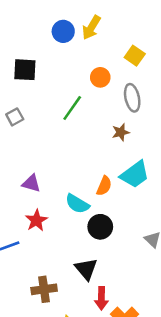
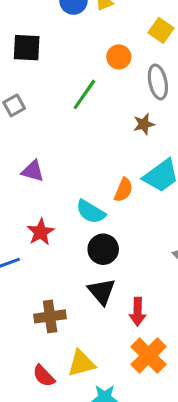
purple triangle: (31, 183) -> (33, 171), moved
black circle: (100, 227) -> (103, 249), moved
red arrow: (102, 298) -> (138, 312), moved

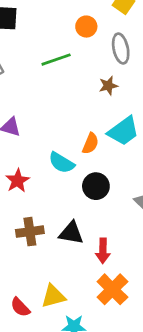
green line: (84, 94) -> (56, 60), turned 36
black circle: (103, 249) -> (96, 186), moved
black triangle: (102, 291) -> (71, 233), turned -40
brown cross: (50, 316) -> (30, 232), moved

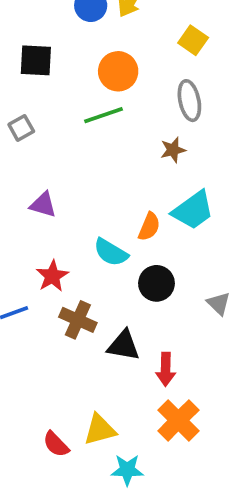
orange circle: (86, 27) -> (118, 71), moved, size x1.4
brown cross: (30, 232) -> (78, 320), moved, turned 32

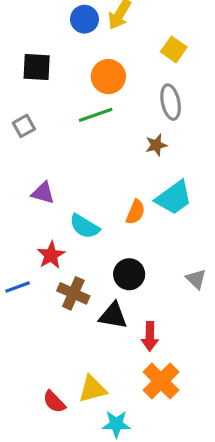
cyan semicircle: (111, 252) -> (84, 226), moved
black circle: (156, 283) -> (129, 274), moved

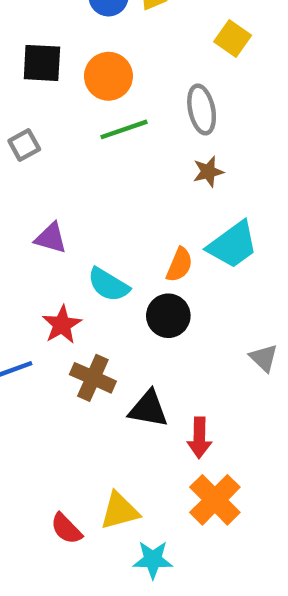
orange circle: (108, 77) -> (108, 76), moved
gray ellipse: (171, 102) -> (202, 109), moved
black circle: (129, 274) -> (168, 316), moved

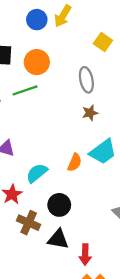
green line: (124, 129) -> (25, 90), moved
cyan semicircle: (108, 285) -> (37, 173), turned 110
black circle: (168, 316) -> (59, 205), moved

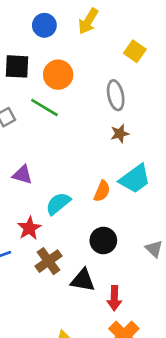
blue circle: (37, 20) -> (44, 25), moved
green line: (25, 90) -> (44, 108), turned 50
black circle: (59, 205) -> (103, 240), moved
brown cross: (29, 223) -> (48, 261), turned 30

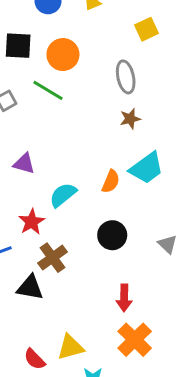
yellow square: (135, 51) -> (147, 29), turned 30
black triangle: (83, 280) -> (30, 287), moved

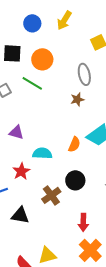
brown star: (130, 119) -> (77, 99), moved
cyan semicircle: (63, 195) -> (42, 153), turned 42
brown cross: (52, 258) -> (51, 195), moved

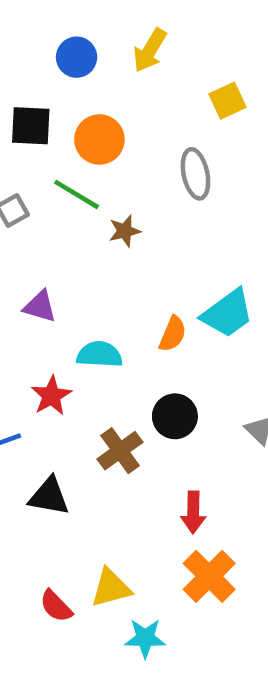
brown star: (77, 99) -> (125, 231), moved

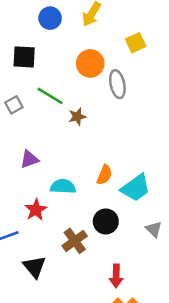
orange circle: (99, 140) -> (90, 63), moved
purple triangle: (40, 307) -> (29, 159), turned -36
cyan trapezoid: (228, 313) -> (136, 188), moved
black triangle: (49, 496) -> (35, 267), turned 40

